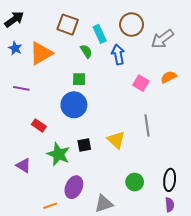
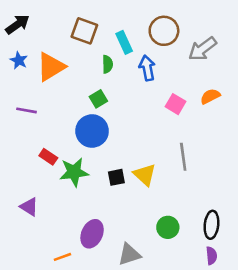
green semicircle: (86, 51) -> (107, 64), turned 32
green square: (79, 79) -> (98, 99), turned -32
black square: (84, 145) -> (116, 177), moved
green star: (58, 154) -> (74, 172), moved, turned -30

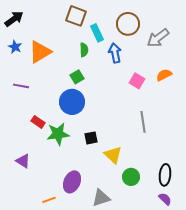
brown square: (84, 31) -> (76, 16), moved
yellow triangle: (145, 175) -> (113, 155), moved
purple semicircle: (211, 256) -> (165, 199), turned -40

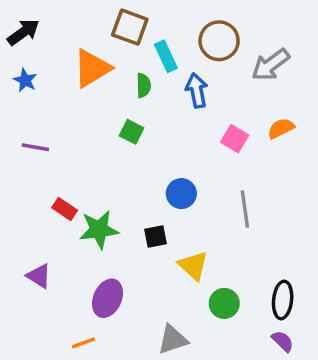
orange triangle: (40, 52) -> (92, 68), moved
green square: (77, 77) -> (132, 132), turned -32
blue circle: (72, 102) -> (181, 194), moved, size x0.7
purple ellipse: (72, 182) -> (108, 298), moved

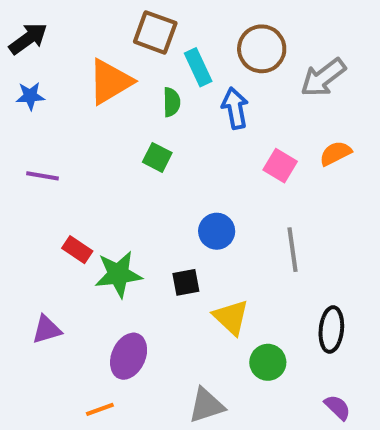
blue star: (25, 80) -> (30, 96), turned -30
purple triangle: (39, 276) -> (47, 330), turned -48
black ellipse: (283, 300) -> (331, 330), moved

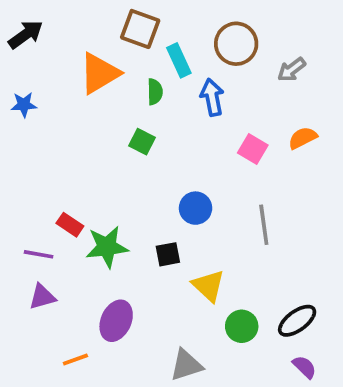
gray arrow: (323, 78) -> (292, 70), size x0.7
blue star: (30, 96) -> (24, 105), moved
purple line: (43, 176) -> (39, 254), moved
black ellipse: (331, 330) -> (297, 321), moved, turned 48
orange line: (100, 409) -> (75, 360), moved

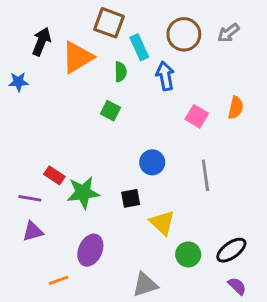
black arrow: (26, 34) -> (41, 42), moved, turned -32
gray arrow: (292, 70) -> (228, 33), moved
orange semicircle: (303, 138) -> (236, 108), turned 130

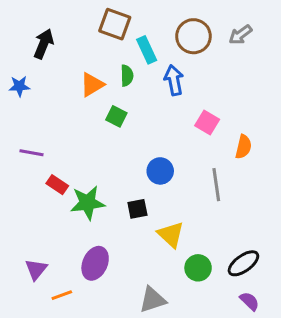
orange triangle: (77, 57) -> (92, 85), moved, size x0.7
orange semicircle: (236, 108) -> (243, 147), moved
purple line: (30, 198) -> (31, 153), moved
purple triangle: (33, 231) -> (36, 269), moved, turned -35

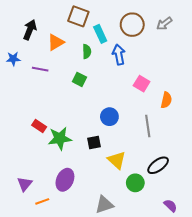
orange triangle: (92, 85) -> (56, 42), moved
purple line: (31, 153) -> (40, 69), moved
black ellipse: (243, 263) -> (158, 165), moved

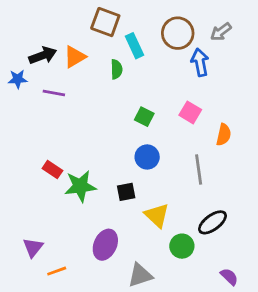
black arrow: (30, 30) -> (43, 55), moved, turned 48
blue arrow: (119, 55) -> (200, 62), moved
green square: (79, 79) -> (144, 117), moved
purple ellipse: (65, 180) -> (105, 245), moved

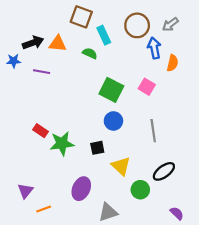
orange triangle: (75, 57) -> (58, 44), turned 36
green semicircle: (116, 69) -> (90, 53), turned -64
green square: (144, 117) -> (111, 90), size x1.6
orange semicircle: (224, 135) -> (172, 63), moved

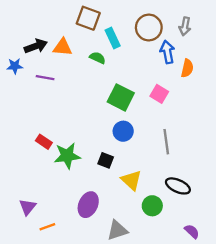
gray arrow: (170, 24) -> (185, 26), turned -42
black square: (97, 148) -> (106, 160), turned 32
black ellipse: (164, 171) -> (178, 186), turned 60

